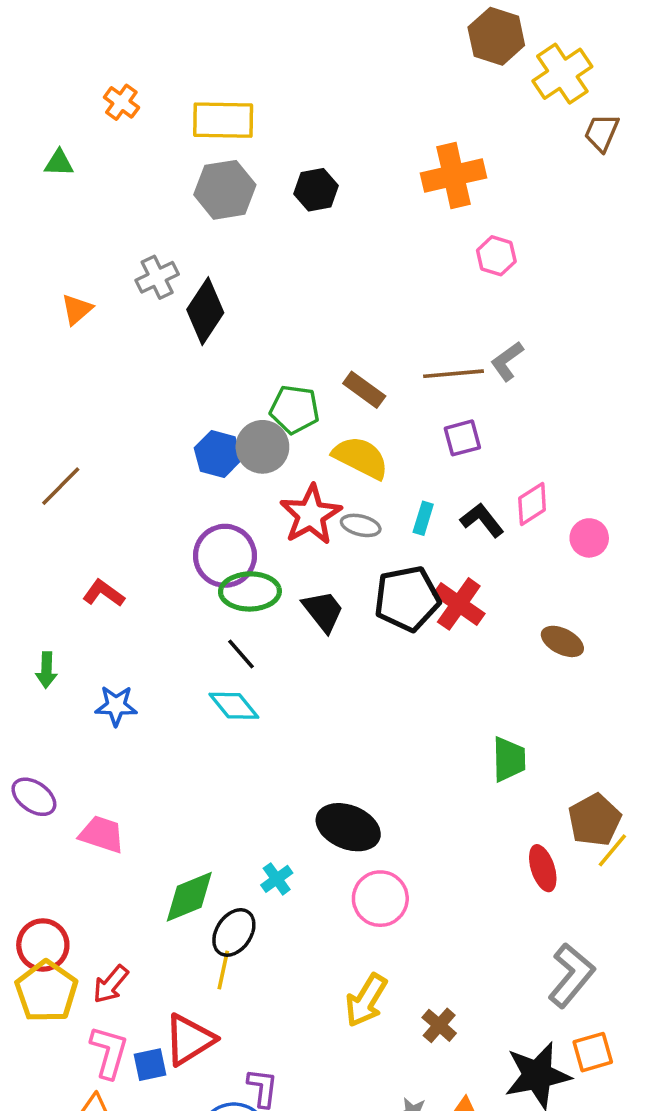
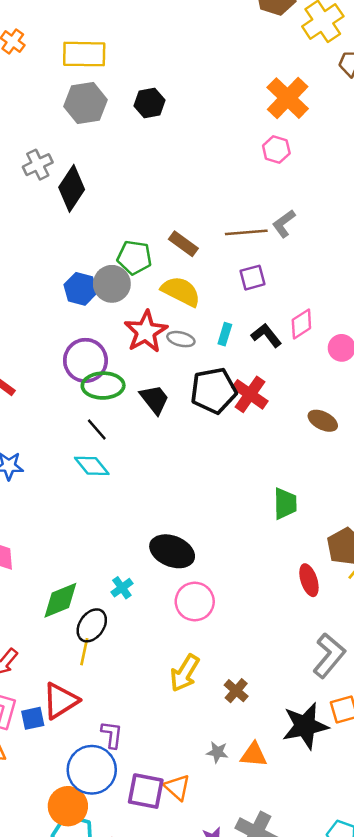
orange cross: (453, 175) -> (288, 98), moved, turned -33

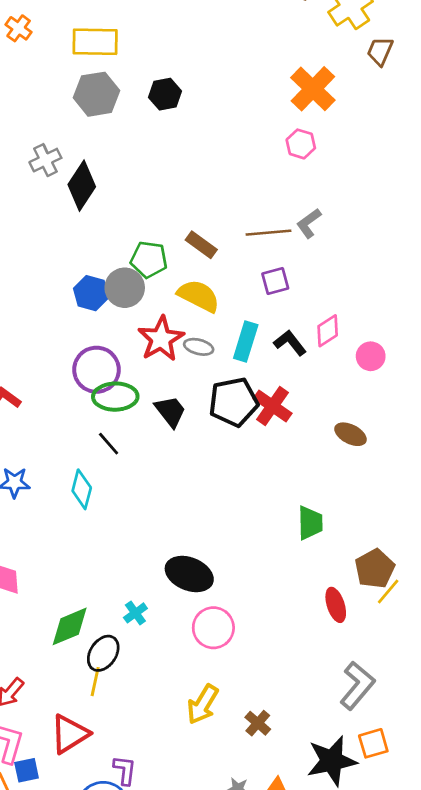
cyan rectangle: (225, 334) -> (246, 341), size x1.6
cyan diamond: (92, 466) -> (82, 489), moved, turned 54
blue square: (33, 718) -> (27, 770), moved

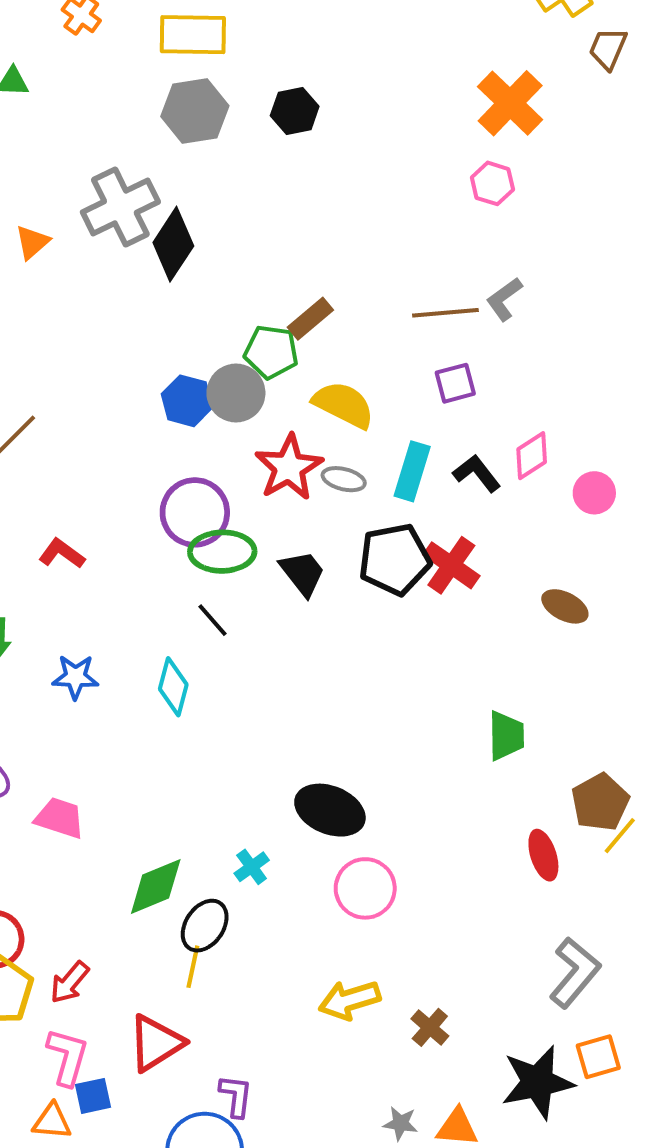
gray cross: (45, 160) -> (120, 207), size x1.6
brown rectangle: (201, 245) -> (310, 319), moved, turned -76
yellow arrow: (203, 704) -> (350, 1000), turned 42

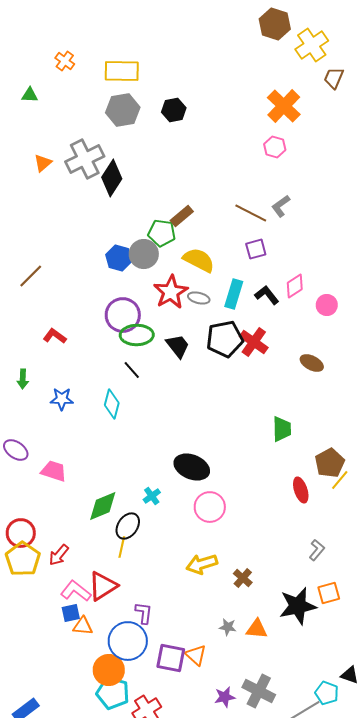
orange triangle: (32, 242) -> (43, 163), moved
brown line: (445, 313) -> (251, 213), turned 32
gray L-shape: (575, 973) -> (317, 550), size x0.6
pink L-shape: (68, 1057) -> (76, 591), moved, turned -68
orange triangle: (52, 1121) -> (83, 626), moved

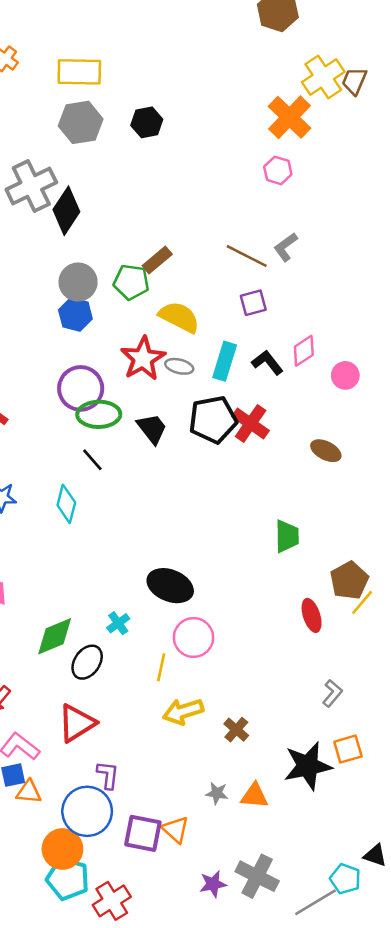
yellow cross: (312, 45) -> (323, 77), moved
gray circle: (144, 254) -> (78, 282), moved
yellow line: (122, 547) -> (161, 667), moved
red triangle: (103, 586) -> (77, 723), moved

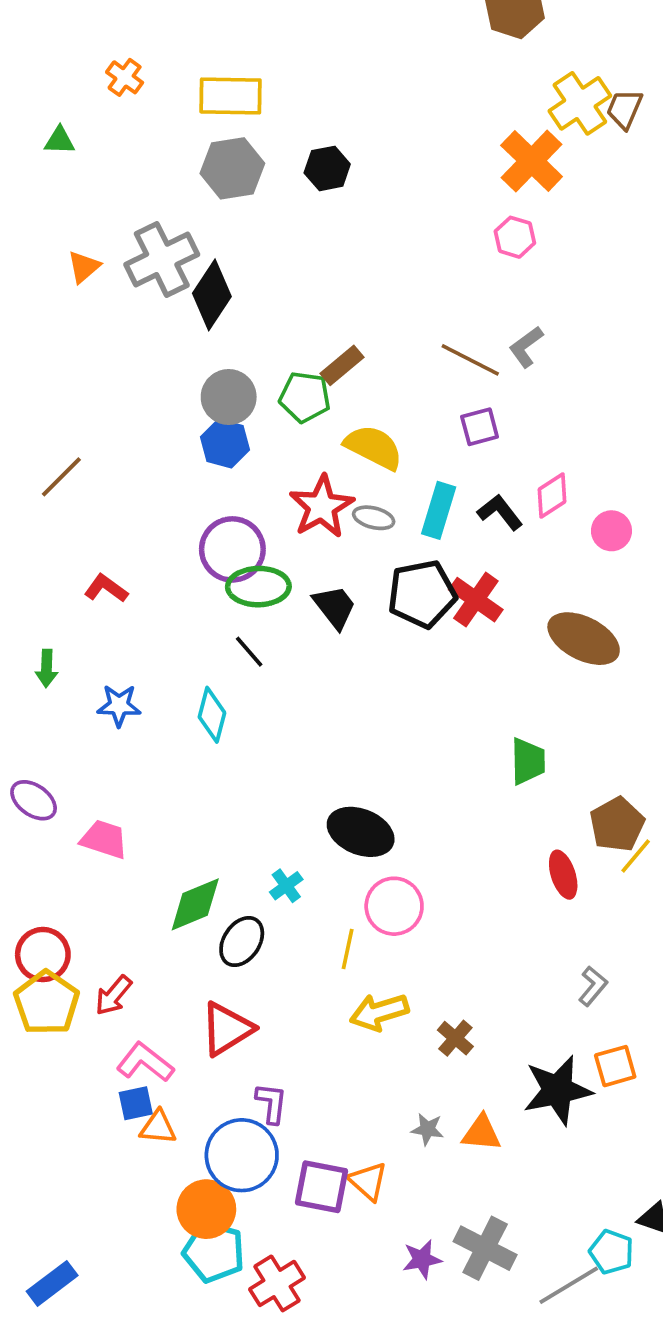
brown ellipse: (326, 451) -> (584, 639), size x1.6

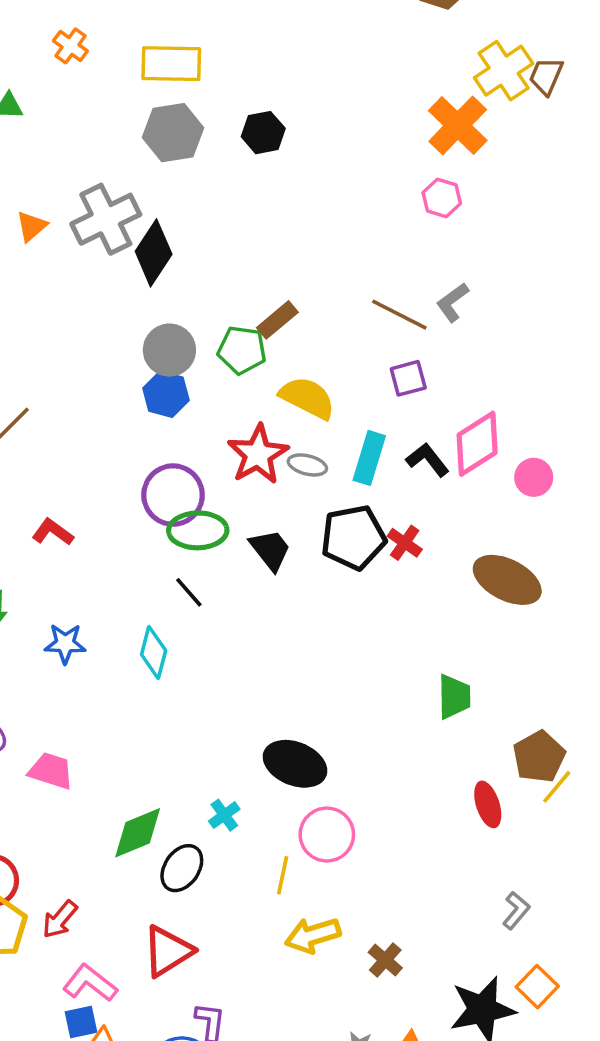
pink diamond: (552, 495) -> (477, 444), size x1.5
red cross: (476, 600) -> (405, 543), size x0.7
orange square: (615, 1066) -> (537, 987), turned -30

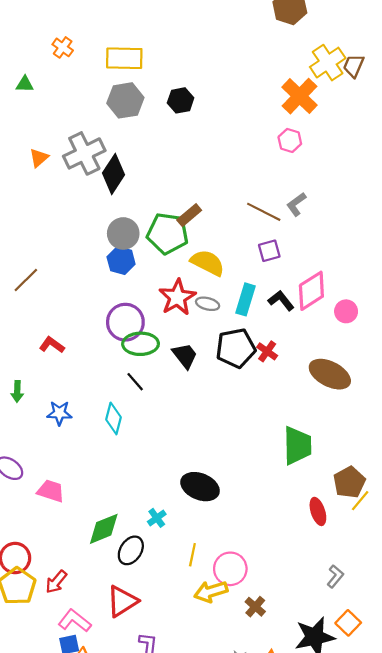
green pentagon: (242, 350) -> (168, 233), size x1.4
green trapezoid: (454, 697) -> (297, 445), size x1.4
pink circle: (327, 835) -> (230, 569), moved

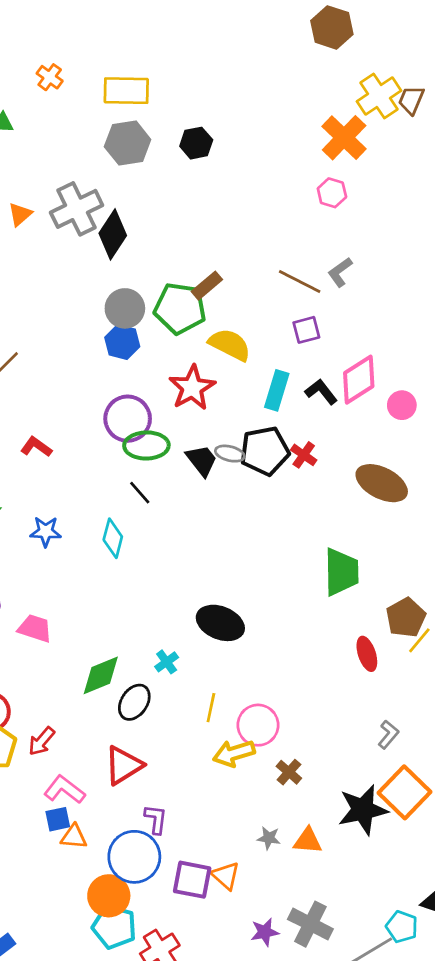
gray ellipse: (208, 304) -> (230, 454), moved
orange square: (348, 623) -> (405, 792), size x1.6

